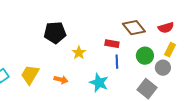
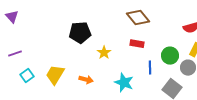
brown diamond: (134, 28) -> (138, 18), moved
blue line: (117, 62) -> (150, 68), moved

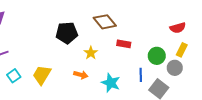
brown diamond: (138, 18) -> (105, 22), moved
blue line: (150, 68) -> (141, 75), moved
orange arrow: (86, 80) -> (81, 75), moved

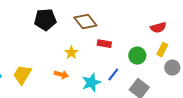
black pentagon: (67, 33) -> (45, 20), moved
gray circle: (175, 68) -> (172, 68), moved
blue line: (141, 75) -> (113, 75), moved, turned 40
cyan star: (111, 83) -> (91, 83), turned 30

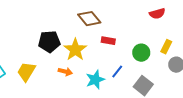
black pentagon: (45, 20) -> (49, 42), moved
red semicircle: (158, 28) -> (157, 14), moved
yellow star: (71, 53) -> (75, 50), size x1.6

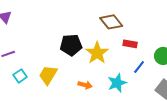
orange arrow: (65, 72) -> (85, 85), moved
blue line: (117, 72) -> (139, 67), moved

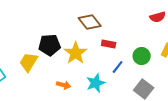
yellow trapezoid: (48, 75) -> (29, 62), moved

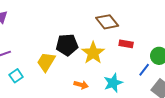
blue line: (118, 67) -> (144, 70), moved

